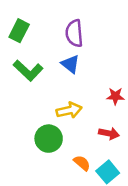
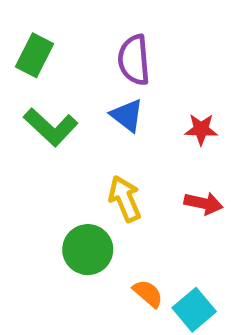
red star: (115, 96) -> (201, 129), moved
yellow arrow: (69, 110) -> (125, 199), turned -100
red arrow: (109, 133) -> (203, 203), moved

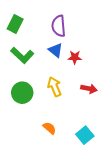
red star: (201, 129) -> (75, 57), moved
green circle: (88, 250) -> (22, 93), moved
orange semicircle: (148, 294) -> (49, 128), moved

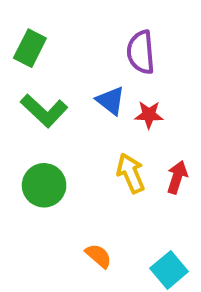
purple semicircle: (59, 26) -> (141, 52), moved
yellow arrow: (55, 87) -> (131, 173), moved
red arrow: (89, 89) -> (177, 177), turned -84

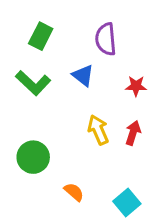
green rectangle: (30, 48) -> (41, 36), moved
red star: (149, 115) -> (136, 86), moved
green circle: (44, 185) -> (33, 157), moved

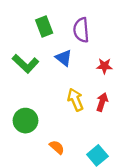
green rectangle: (41, 36) -> (44, 27), moved, turned -48

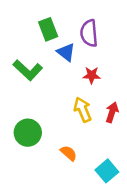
blue triangle: (64, 58) -> (66, 52), moved
red star: (104, 66) -> (92, 75), moved
orange semicircle: (57, 147) -> (69, 153), moved

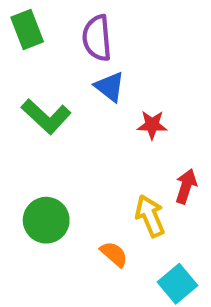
green rectangle: (48, 29) -> (27, 30), moved
purple semicircle: (89, 33) -> (97, 38), moved
yellow arrow: (83, 110) -> (150, 216), moved

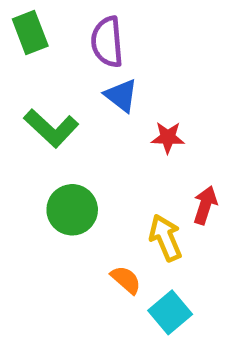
green circle: (46, 220) -> (72, 210), moved
cyan square: (178, 284) -> (170, 312), moved

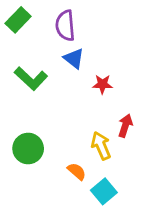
green rectangle: (30, 33) -> (18, 20), turned 65
green circle: (72, 210) -> (28, 149), moved

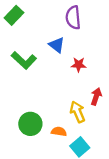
purple semicircle: (65, 26) -> (73, 18), moved
green circle: (28, 149) -> (30, 124), moved
orange semicircle: (77, 171) -> (59, 132), turned -32

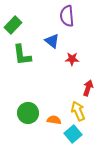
green rectangle: (14, 15) -> (13, 25), moved
green L-shape: (24, 60) -> (22, 55), turned 40
yellow arrow: (78, 112) -> (78, 111), moved

